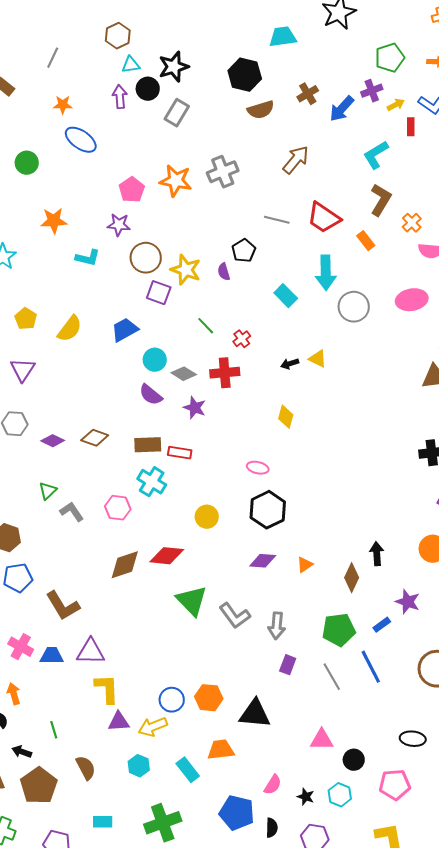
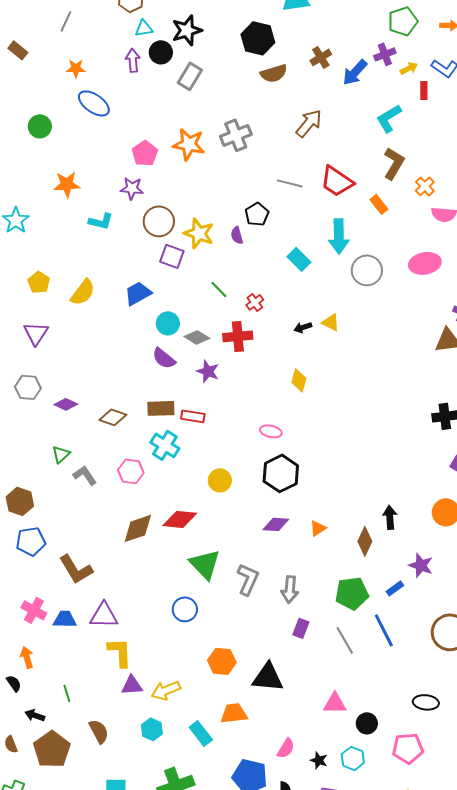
brown diamond: (95, 438) -> (113, 417), moved
gray L-shape: (235, 616) -> (248, 579), turned -120
blue circle: (172, 700) -> (185, 609), moved

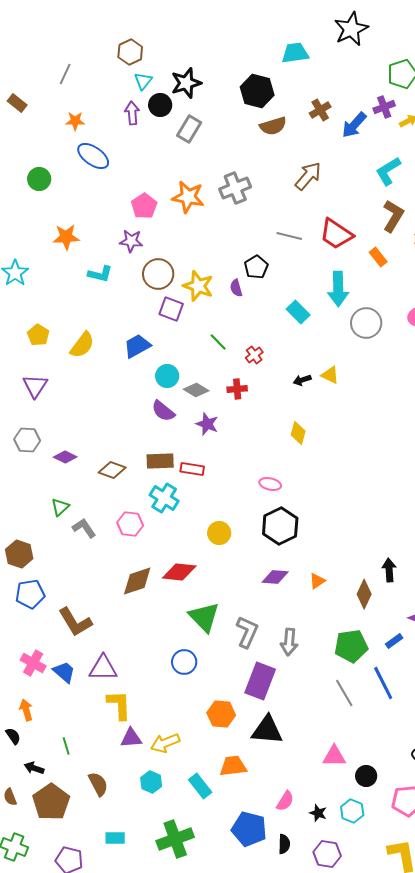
cyan triangle: (144, 28) -> (143, 81), turned -42
red cross: (238, 336) -> (237, 389), size x0.7
blue trapezoid: (65, 619) -> (64, 672), turned 40
purple rectangle: (301, 628) -> (260, 681), moved, size x1.8

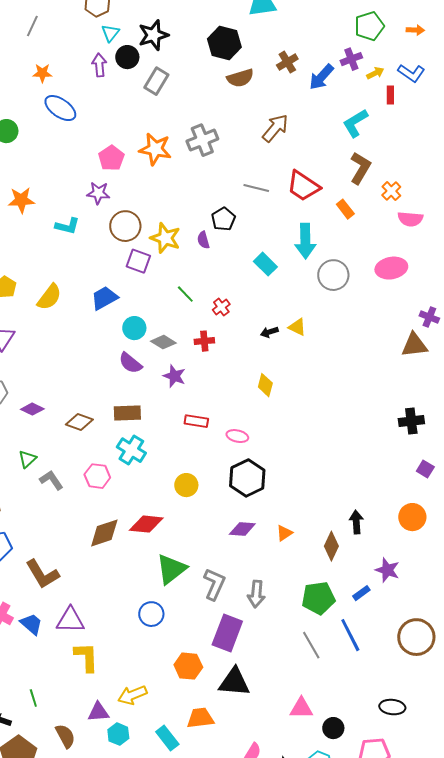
orange star: (66, 237) -> (21, 200), moved
red rectangle: (192, 469) -> (196, 421), moved
green triangle: (204, 617) -> (171, 569), turned 36
purple triangle: (131, 738) -> (98, 712), moved

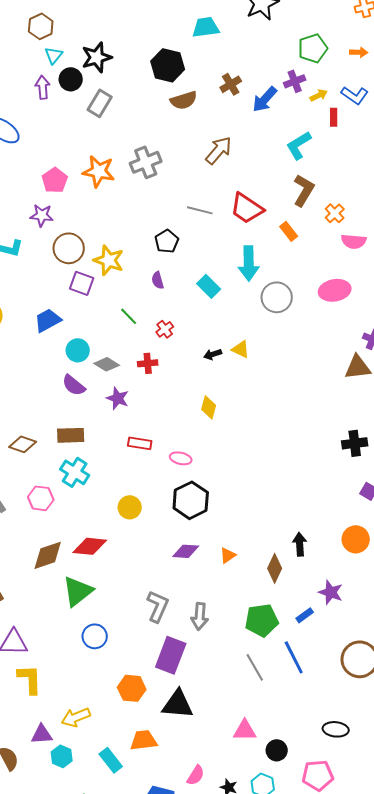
purple semicircle: (203, 240) -> (158, 280), moved
green triangle: (171, 569) -> (78, 591), moved

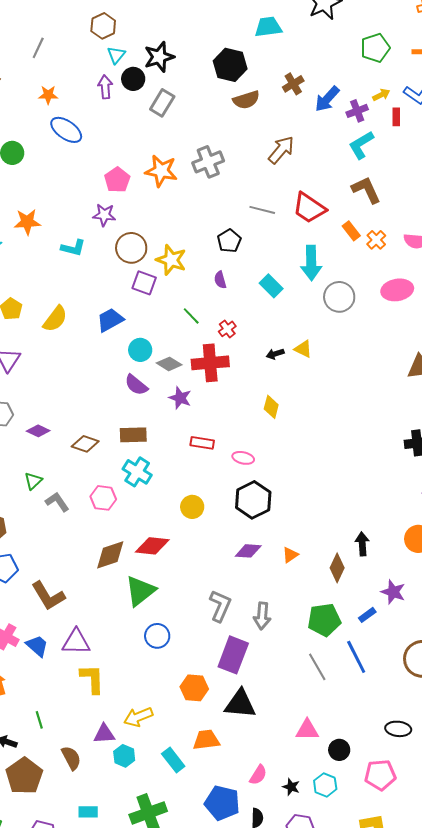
purple cross: (295, 81) -> (357, 111), moved
brown L-shape: (304, 190) -> (366, 190), turned -56
orange cross: (335, 213) -> (376, 240), moved
red cross: (148, 363) -> (210, 363), size x1.8

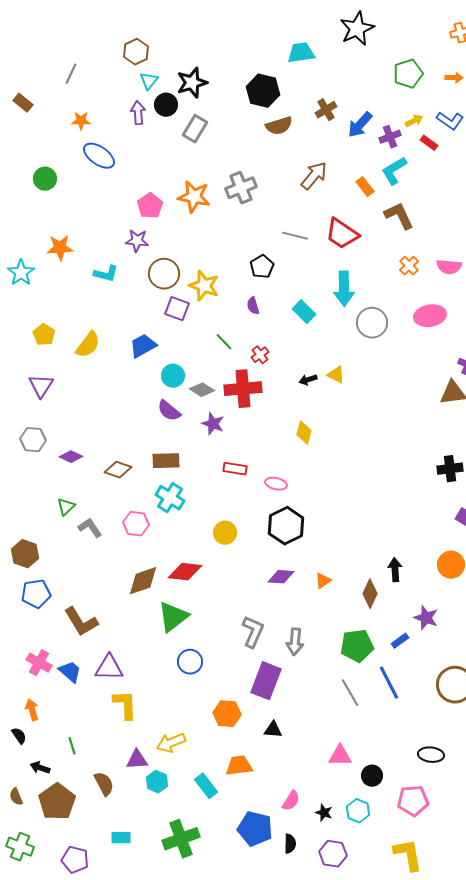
red rectangle: (396, 117) -> (429, 143), turned -54
orange rectangle: (351, 231) -> (365, 187), moved
black triangle: (240, 704) -> (273, 730), size x0.6

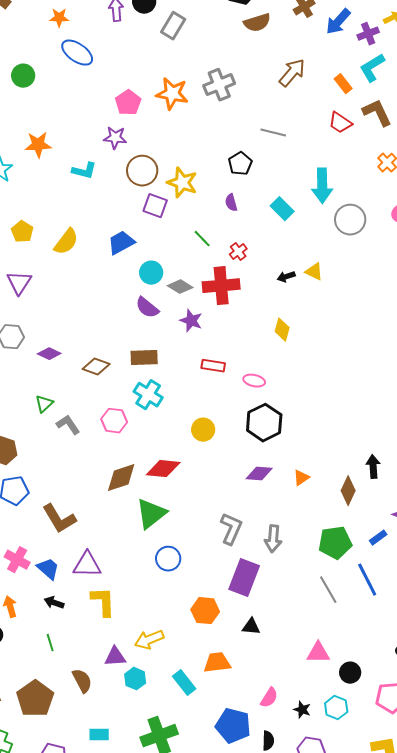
red trapezoid: (342, 234) -> (340, 123), moved, size x0.7
black arrow: (40, 768) -> (54, 603), moved

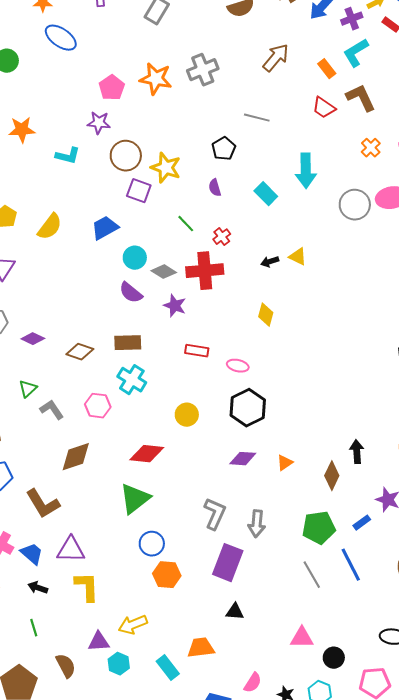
gray circle: (350, 220) -> (355, 205), moved
brown diamond: (121, 478) -> (76, 457), moved
orange hexagon: (205, 611) -> (167, 575), moved

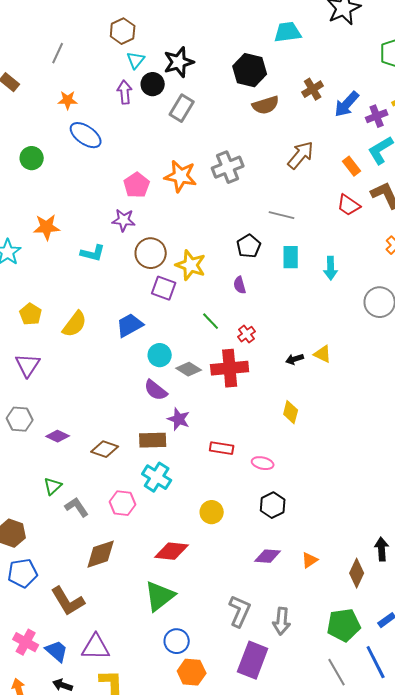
cyan arrow: (306, 171) -> (331, 268), size x0.7
cyan rectangle: (266, 194) -> (291, 257), moved, turned 45
purple star: (175, 306) -> (179, 419), moved
black hexagon: (248, 408) -> (273, 505), size x0.7

